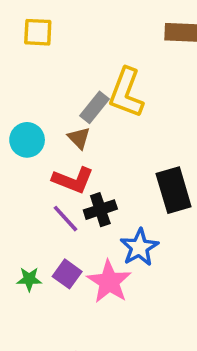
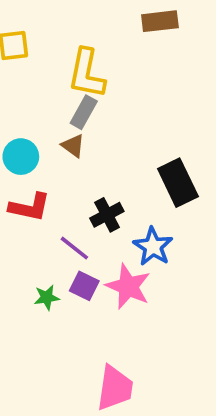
yellow L-shape: (126, 93) -> (87, 74), moved
red L-shape: (73, 180) -> (30, 207), moved
purple line: (66, 219) -> (74, 248), moved

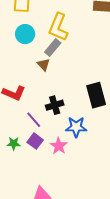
cyan circle: (21, 157) -> (25, 34), moved
blue star: (153, 246) -> (76, 127), turned 30
pink star: (128, 287) -> (59, 146), size x0.7

